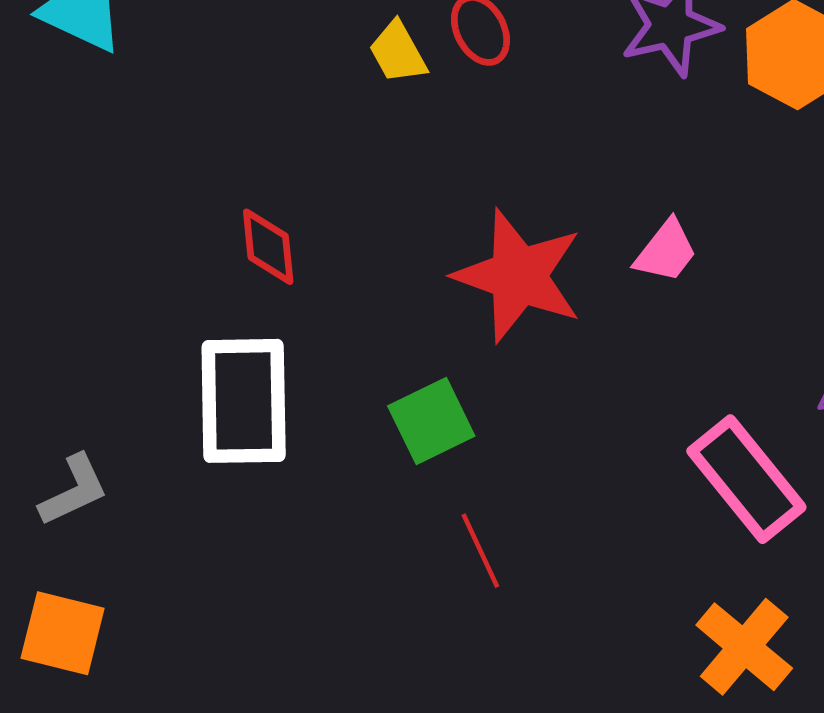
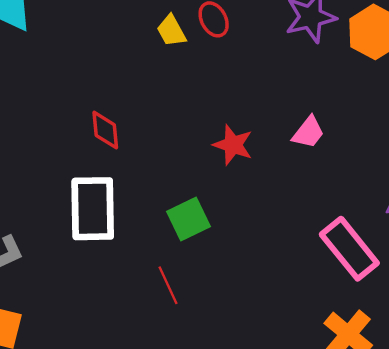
red star: (518, 276) -> (233, 145), size x0.6
red line: (480, 551) -> (168, 285), moved

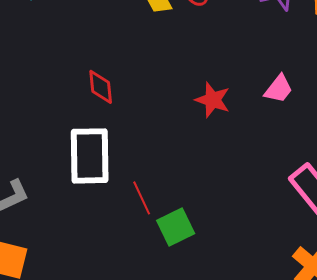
green square: (189, 219) -> (176, 227), moved
red line: (168, 285) -> (142, 198), moved

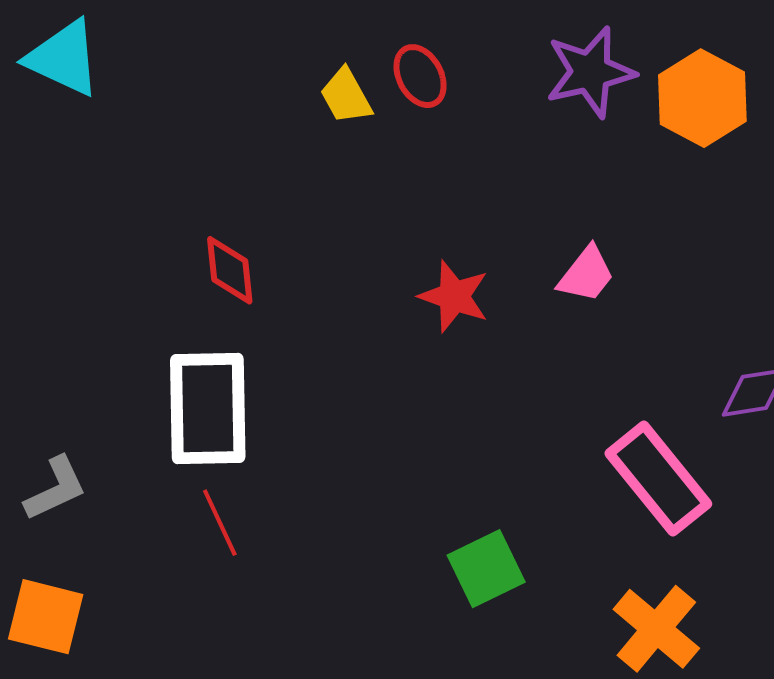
red line: (142, 198) -> (220, 523), moved
green square: (176, 227) -> (486, 569), moved

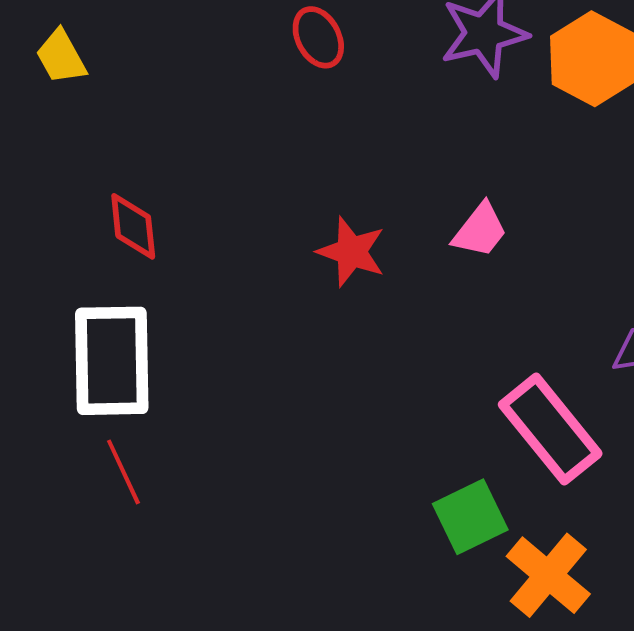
yellow trapezoid: (346, 96) -> (61, 57), moved
green square: (486, 569) -> (470, 517), moved

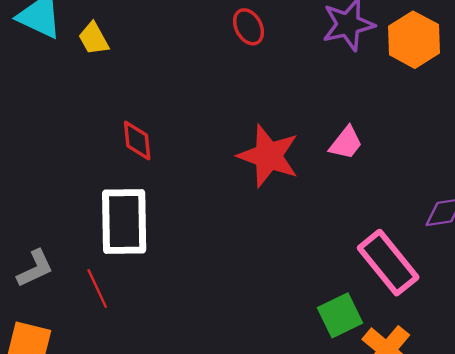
red star: (351, 252) -> (268, 156), size x1.5
red line: (123, 472) -> (97, 288), moved

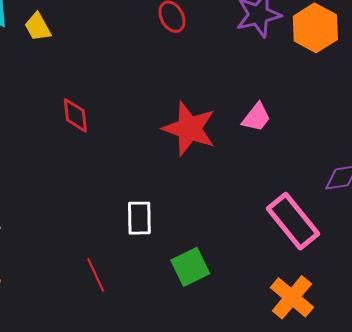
white rectangle: (124, 222) -> (139, 218), moved, size x0.6
red line: (97, 288) -> (96, 275), moved
green square: (340, 315) -> (190, 267), moved

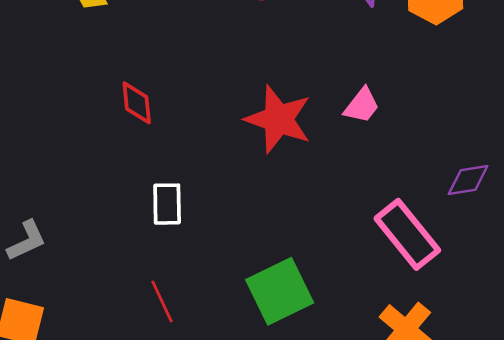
white rectangle: (139, 218) -> (167, 204), moved
green square: (190, 267) -> (280, 291), size x1.4

